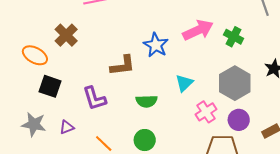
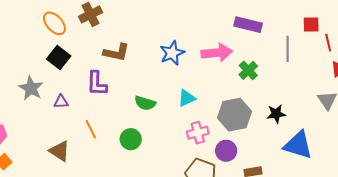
brown L-shape: (123, 66) -> (116, 52), moved

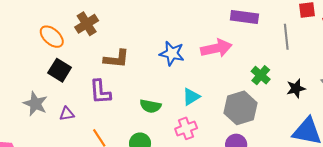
blue star: (172, 53) -> (172, 53), turned -30
green cross: (248, 70) -> (261, 75), moved
black star: (276, 114) -> (296, 88), moved
pink cross: (198, 133) -> (186, 128), moved

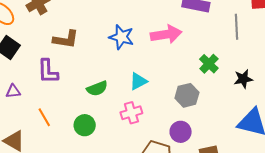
green semicircle: (150, 106) -> (97, 88), turned -35
gray hexagon: (241, 108) -> (187, 95), size x0.7

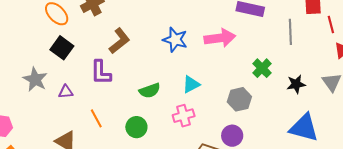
brown L-shape: (66, 39) -> (119, 41), turned -48

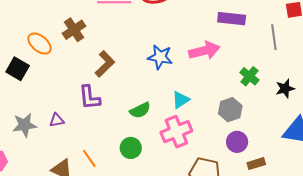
black square: (62, 48) -> (18, 69), moved
gray star: (35, 79) -> (25, 125), moved, turned -30
pink cross: (184, 116) -> (176, 132), size x1.4
orange line: (96, 118) -> (89, 158), moved
purple circle: (232, 136) -> (237, 142), moved

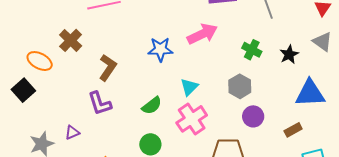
black square: (18, 69) -> (23, 90), turned 30
brown rectangle: (256, 164) -> (293, 130), moved

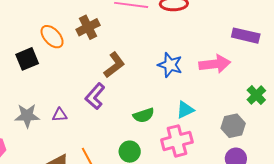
purple L-shape: (100, 103) -> (95, 96), turned 40

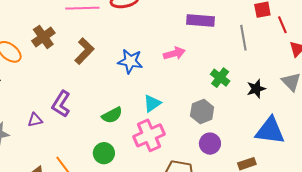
pink arrow: (215, 64) -> (174, 53), size x0.7
brown L-shape: (114, 65) -> (84, 51), moved
purple triangle: (60, 115) -> (35, 120), moved

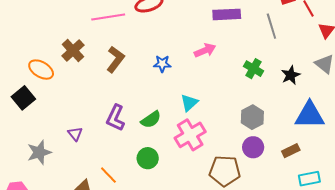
blue star: (130, 61) -> (162, 64), size x0.7
purple L-shape: (61, 104) -> (116, 118), moved
gray hexagon: (202, 112) -> (252, 117), moved
purple triangle: (35, 120) -> (75, 134), turned -49
purple circle: (210, 144) -> (253, 147), moved

